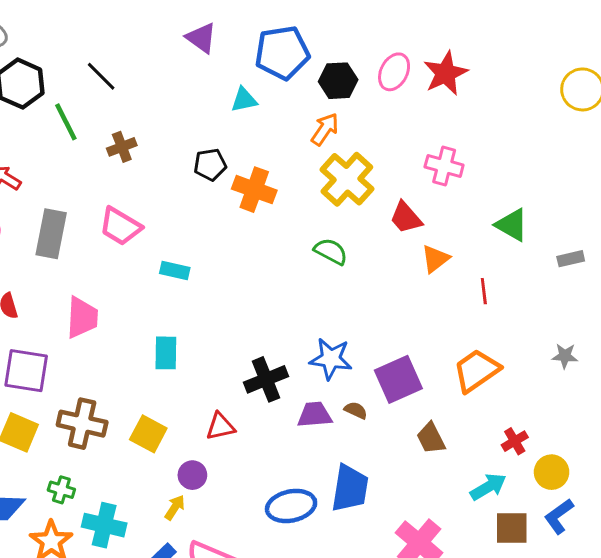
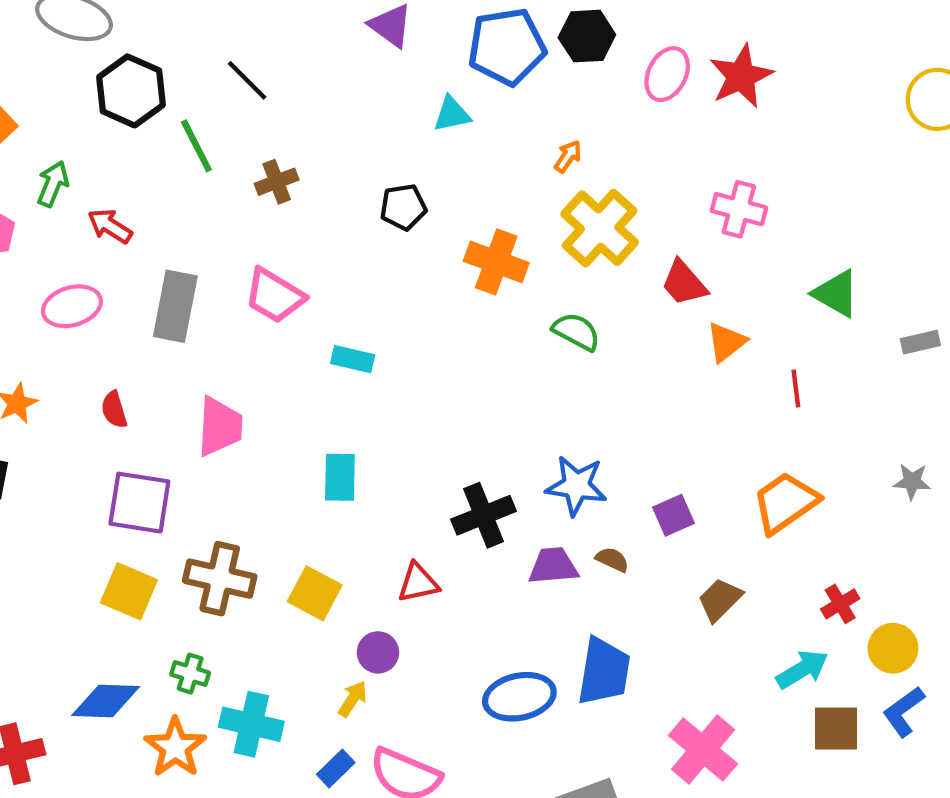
black hexagon: (338, 81) -> (587, 36), moved
orange arrow: (325, 129) -> (568, 156), size x0.7
orange cross: (254, 190) -> (496, 262), moved
purple square: (398, 379) -> (673, 515), size x0.6
brown trapezoid: (431, 438) -> (720, 600), turned 72

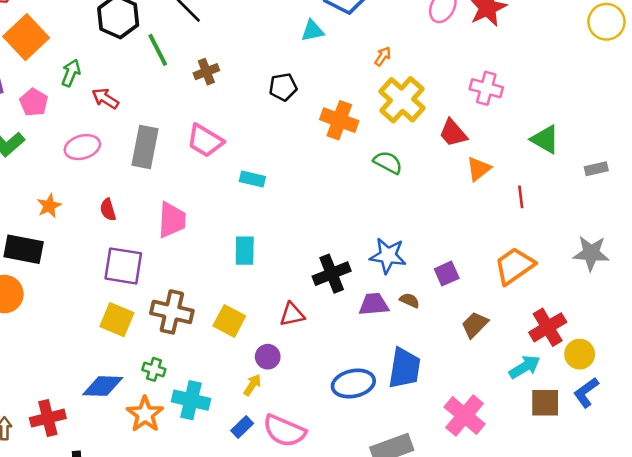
gray star: (912, 481) -> (591, 253), size x1.6
red cross: (840, 604) -> (548, 327), size x1.6

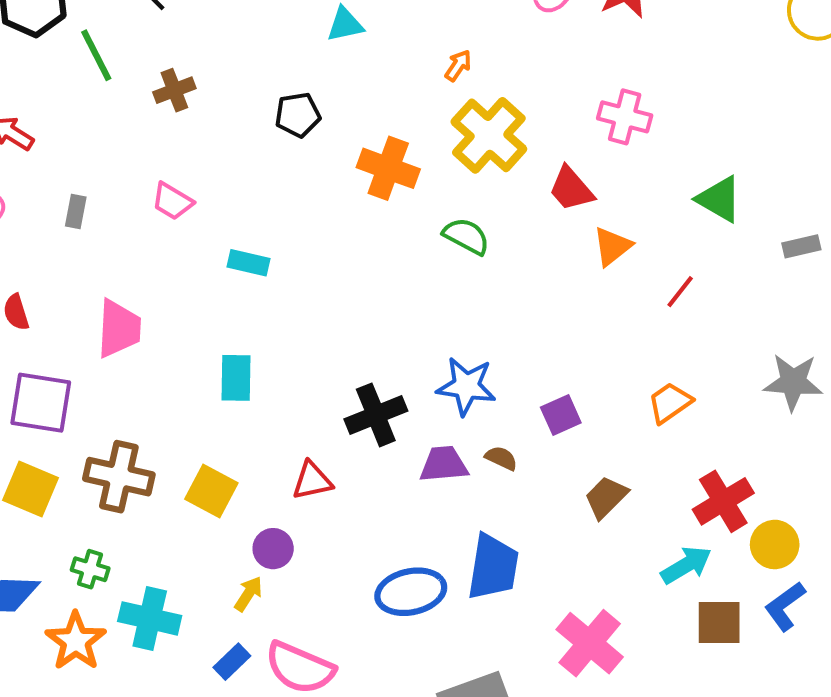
pink trapezoid: (205, 141) -> (172, 201), size x0.7
gray rectangle: (145, 147) -> (76, 211), size x0.5
red line: (521, 197) -> (680, 292), turned 45
orange trapezoid: (514, 266) -> (670, 403), size x0.7

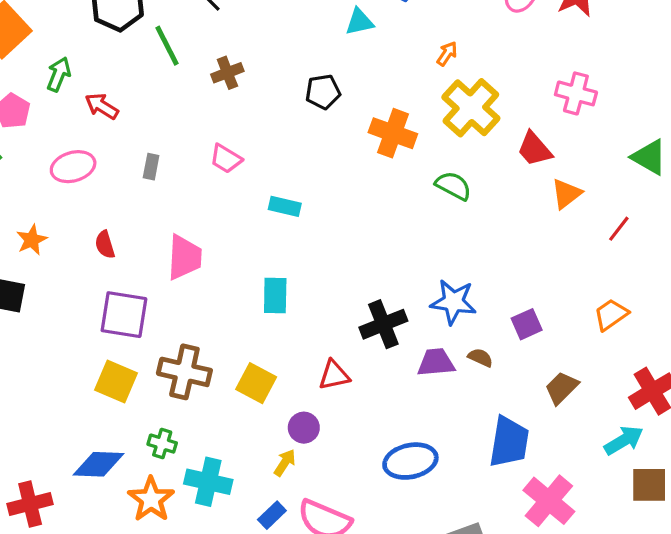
blue trapezoid: (493, 567) -> (509, 442), moved

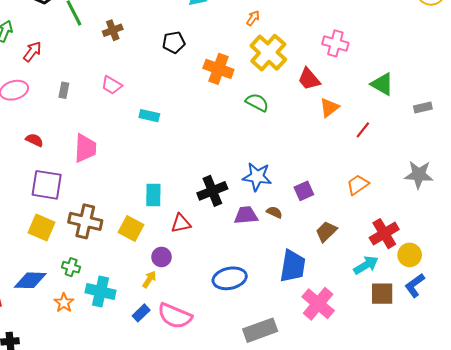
red arrow: (102, 106) -> (32, 52), turned 95
red semicircle: (105, 245) -> (34, 140), turned 132
cyan rectangle: (275, 296) -> (153, 195), moved
orange star: (151, 499) -> (64, 303), size x0.7

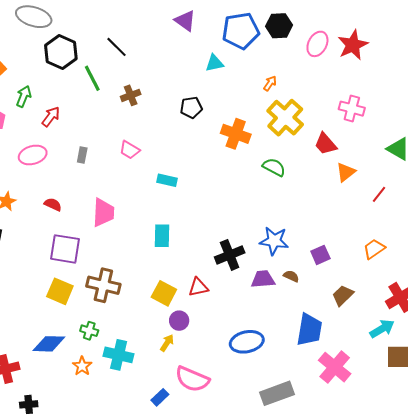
cyan rectangle: (153, 195) -> (162, 236), moved
yellow square: (131, 228) -> (164, 293), moved
blue rectangle: (141, 313) -> (160, 397), moved

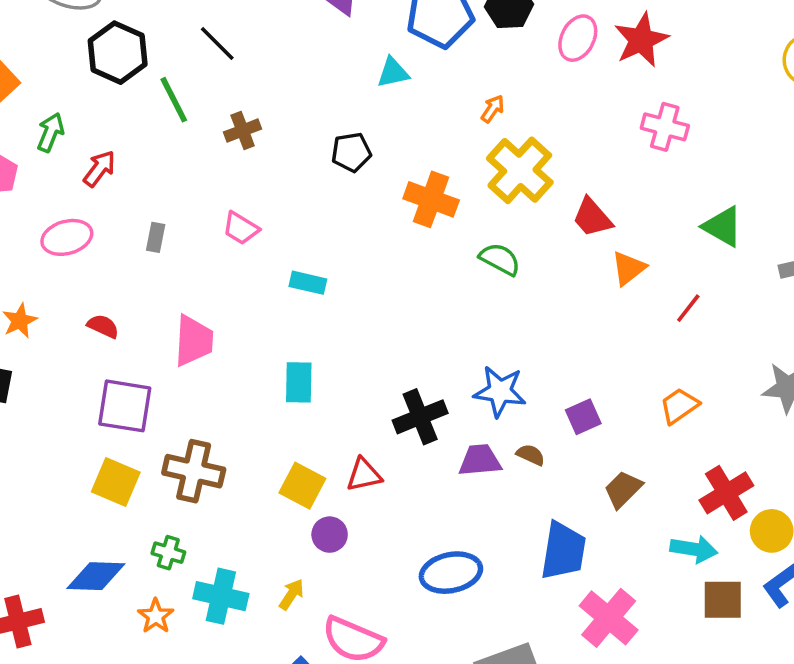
pink cross: (352, 109) -> (665, 127), moved
cyan arrow: (382, 329) -> (694, 549), turned 40
yellow arrow: (167, 343) -> (292, 594), moved

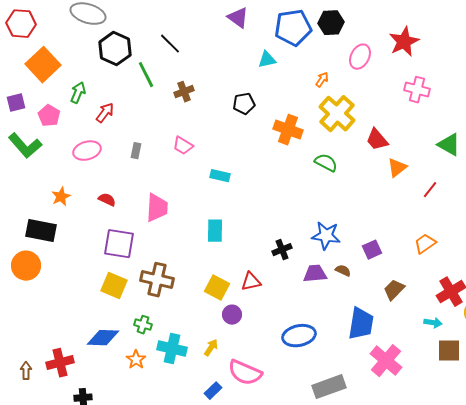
pink ellipse: (578, 38) -> (360, 57), moved
black cross: (420, 417) -> (282, 250), size x0.7
cyan arrow: (694, 549) -> (433, 323), size x0.7

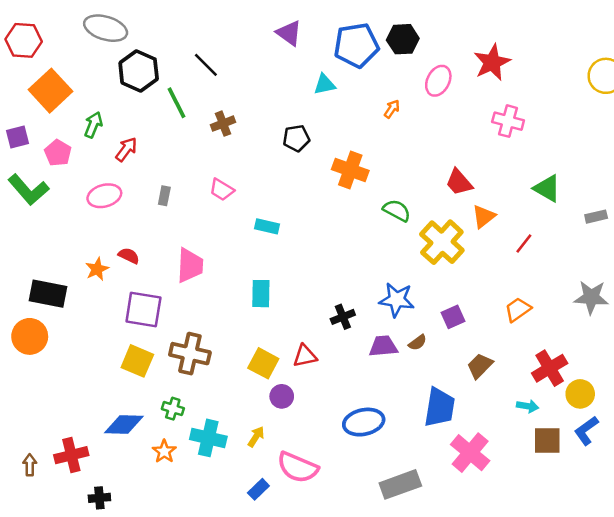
yellow cross: (337, 114) -> (442, 242), moved
orange star: (61, 197) -> (97, 269), moved
brown semicircle: (343, 271) -> (417, 343), turned 119

